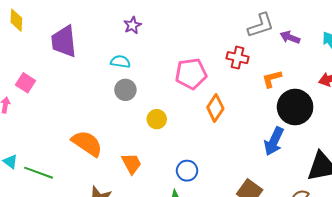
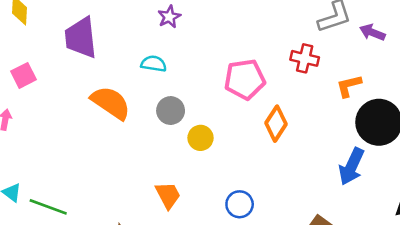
pink square: (25, 83) -> (23, 75), moved, turned 30
gray circle: (125, 90) -> (171, 111), moved
orange semicircle: (87, 143) -> (111, 103), moved

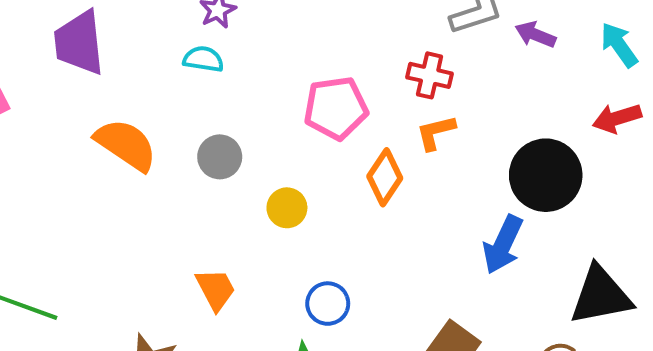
cyan semicircle: (154, 64) -> (203, 59), moved
orange L-shape: (349, 86) -> (436, 132), moved
yellow circle: (200, 138) -> (287, 208), moved

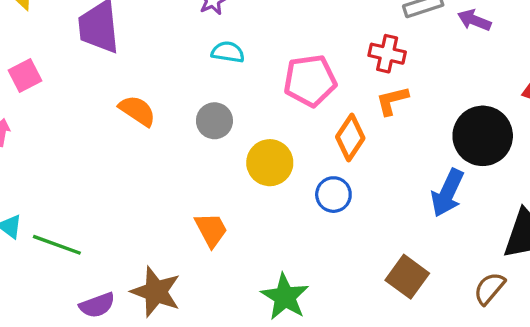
cyan semicircle: (203, 59) -> (228, 52), moved
orange semicircle: (126, 145) -> (137, 111), size x0.7
yellow circle: (287, 208) -> (270, 163), size x1.4
blue circle: (328, 304) -> (333, 195), moved

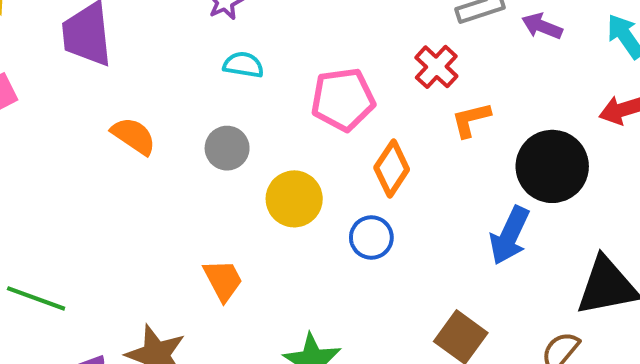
red cross: (387, 54) -> (436, 67), turned 30
orange L-shape: (392, 101) -> (471, 120), moved

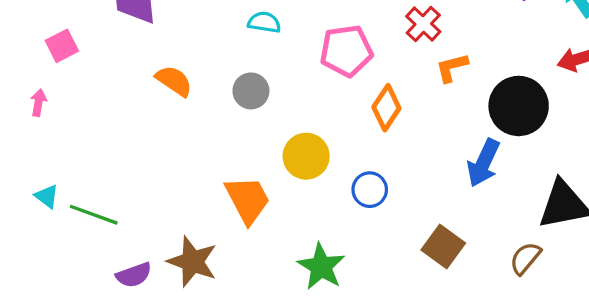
yellow circle: (294, 199) -> (306, 156), moved
blue circle: (371, 238) -> (370, 190), moved
orange trapezoid: (223, 280) -> (248, 200), size x1.4

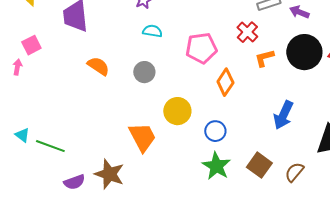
pink arrow: (38, 103) -> (17, 67), moved
black circle: (519, 106) -> (304, 52), moved
brown semicircle: (525, 258) -> (294, 172), moved
green star: (321, 267) -> (216, 166), moved

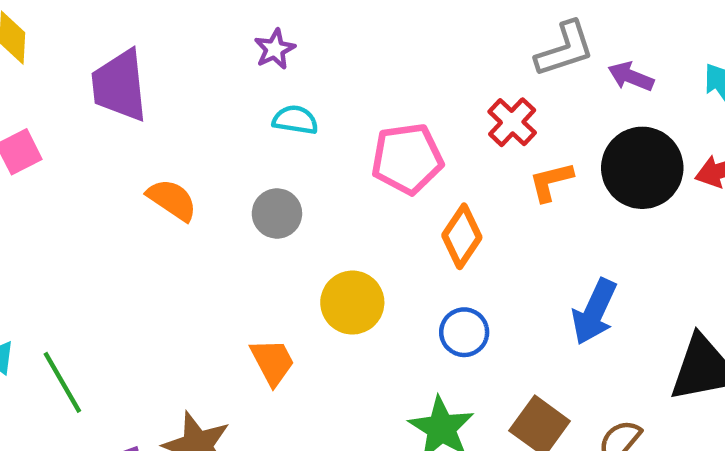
blue circle: (215, 131) -> (464, 332), moved
orange trapezoid: (142, 137) -> (272, 362), size x0.7
green line: (50, 146) -> (62, 382), turned 40

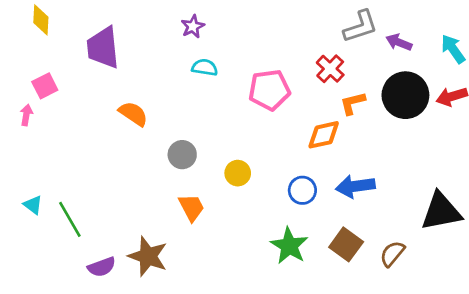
gray circle: (277, 213) -> (182, 155), moved
orange diamond: (462, 236) -> (324, 135), moved, turned 44
yellow circle: (352, 303) -> (238, 173), size x0.7
blue arrow: (594, 312) -> (355, 186), moved, turned 57

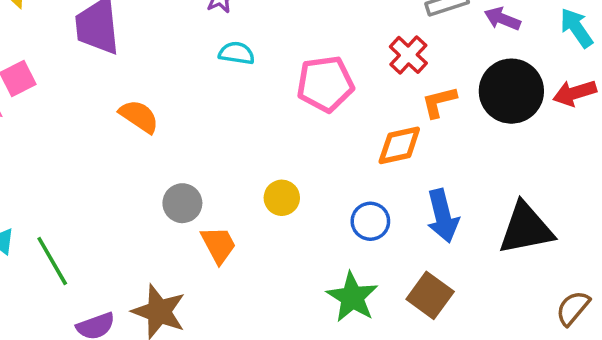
gray circle: (182, 155) -> (182, 203), moved
blue arrow: (355, 186) -> (443, 216), turned -96
black triangle: (441, 211) -> (526, 228), moved
brown semicircle: (392, 254) -> (573, 308), moved

